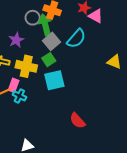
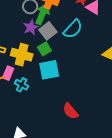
green arrow: (45, 25) -> (42, 14), turned 35
purple star: (16, 40) -> (31, 27), moved
cyan cross: (19, 96) -> (22, 85), moved

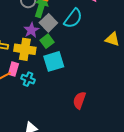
purple star: (31, 27) -> (31, 30), moved
red semicircle: (70, 111) -> (79, 100), turned 66

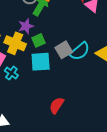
cyan semicircle: (73, 18) -> (80, 51), moved
gray square: (48, 23) -> (64, 50), moved

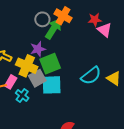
green square: (39, 40) -> (50, 64), size x1.5
gray square: (64, 50) -> (37, 78), moved

